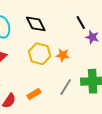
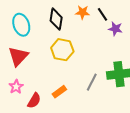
black diamond: (36, 24) -> (56, 19), turned 40
orange star: (63, 55) -> (83, 12), moved

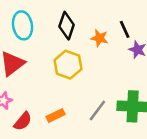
orange star: (83, 12) -> (99, 38), moved

